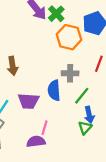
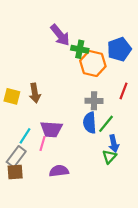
green cross: (56, 14) -> (80, 49), moved, turned -35
blue semicircle: (54, 90) -> (90, 123), moved
pink line: (45, 128) -> (43, 144), moved

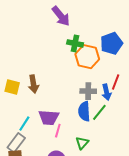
purple arrow: (60, 35) -> (61, 16), moved
pink line: (43, 144) -> (58, 131), moved
blue arrow: (114, 144) -> (106, 92), moved
green triangle: (109, 157) -> (82, 143), moved

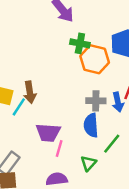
green line: (99, 112) -> (112, 144), moved
cyan line: (24, 124) -> (19, 107), moved

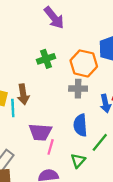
green cross: (80, 43) -> (46, 59), moved, turned -30
gray cross: (96, 101) -> (78, 89), moved
cyan line: (19, 107) -> (13, 108), turned -36

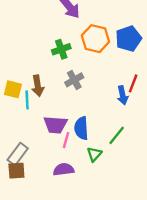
orange hexagon: (84, 63) -> (95, 39), moved
gray cross: (78, 89) -> (74, 80), moved, turned -30
blue semicircle: (80, 125) -> (81, 128), moved

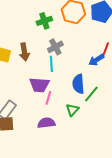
blue arrow: (123, 95) -> (96, 60), turned 70
cyan line: (27, 100) -> (51, 64), moved
blue semicircle: (81, 128) -> (78, 84), moved

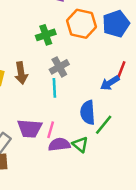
purple trapezoid: (39, 85) -> (30, 129), moved
green triangle: (72, 110) -> (80, 145), turned -32
purple semicircle: (46, 123) -> (59, 145), moved

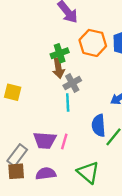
brown arrow: (21, 73) -> (58, 68), moved
purple semicircle: (59, 145) -> (46, 174), moved
green triangle: (80, 145) -> (88, 172), moved, size x1.5

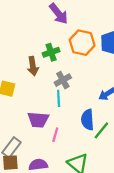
brown arrow: (58, 68) -> (33, 66), moved
purple trapezoid: (45, 140) -> (38, 120), moved

